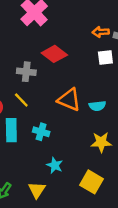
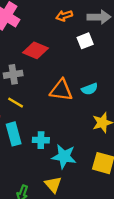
orange arrow: (101, 32) -> (64, 16), moved
cyan cross: (41, 132) -> (41, 140), moved
cyan star: (55, 165) -> (64, 156), size x1.5

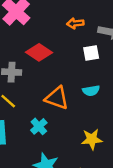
cyan semicircle: (90, 89) -> (91, 91), moved
cyan cross: (41, 140) -> (39, 126), moved, turned 35

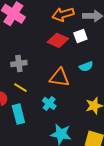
orange arrow: (75, 23) -> (63, 14), size x1.5
red diamond: (39, 52) -> (58, 40), moved

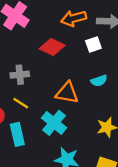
red diamond: (58, 40) -> (52, 47), moved
cyan cross: (49, 103) -> (54, 123), size x1.5

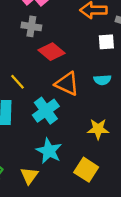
red diamond: (52, 47) -> (52, 52), moved
gray cross: (20, 75) -> (31, 26), moved

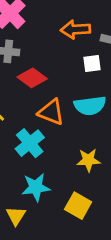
cyan semicircle: (102, 80) -> (90, 106), size x1.6
cyan star: (49, 151) -> (36, 187), turned -30

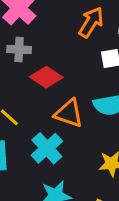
orange arrow: (76, 29) -> (91, 22), turned 128

